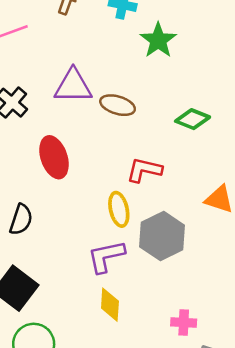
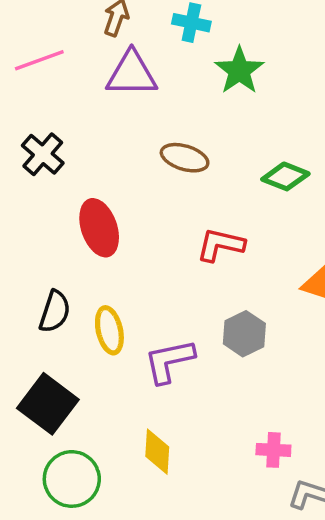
purple triangle: (73, 86) -> (132, 74), moved
yellow ellipse: (119, 209) -> (109, 330), moved
gray hexagon: (162, 236) -> (244, 334), size x0.7
yellow diamond: (110, 305) -> (157, 452), moved

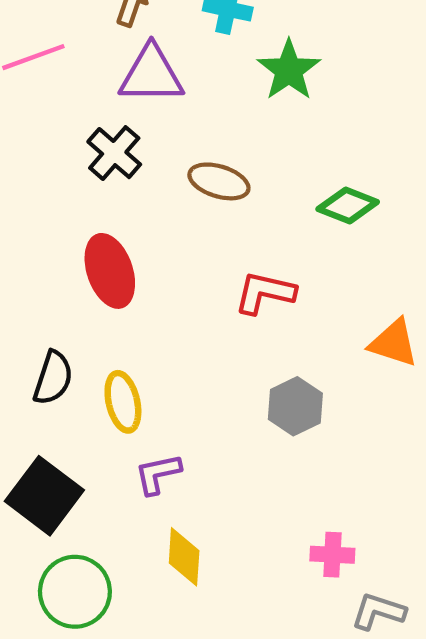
black cross: (43, 154) -> (114, 153), moved
purple L-shape: (169, 361) -> (158, 474), moved, size x0.7

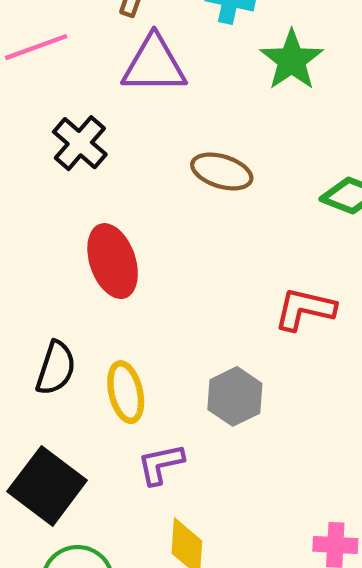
black cross: (114, 153) -> (80, 143), moved
red L-shape: (265, 293) -> (305, 309), moved
gray hexagon: (295, 406) -> (235, 396), moved

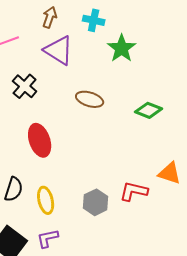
purple triangle: (154, 65) -> (59, 50), turned 32
red L-shape: (305, 309) -> (134, 191), moved
purple L-shape: (161, 464) -> (48, 238), moved

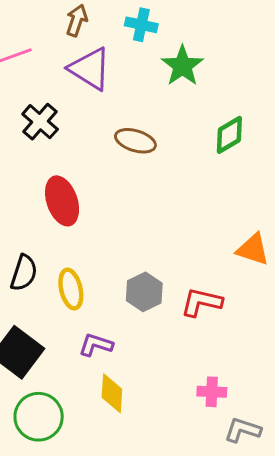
green diamond: (149, 110) -> (229, 135), moved, turned -52
red L-shape: (134, 191) -> (201, 302), moved
purple L-shape: (48, 238) -> (96, 345), moved, turned 30

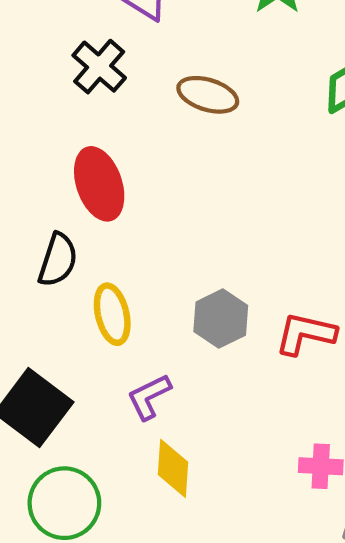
black cross: (40, 122) -> (99, 67), moved
black semicircle: (24, 273) -> (58, 260), moved
purple L-shape: (96, 345) -> (149, 397), turned -44

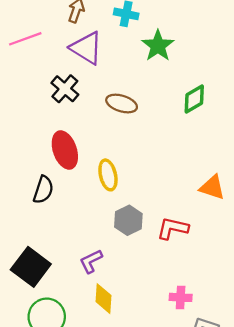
yellow ellipse: (112, 314) -> (108, 175), moved

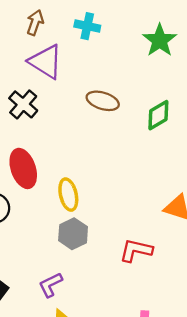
green star: (158, 46) -> (160, 40), moved
brown ellipse: (122, 104) -> (103, 101), moved
gray hexagon: (128, 220) -> (73, 234), moved

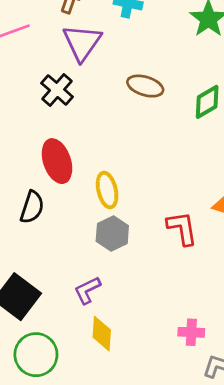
purple triangle: (46, 62) -> (82, 43), turned 33
red L-shape: (136, 250) -> (182, 228), moved, turned 68

